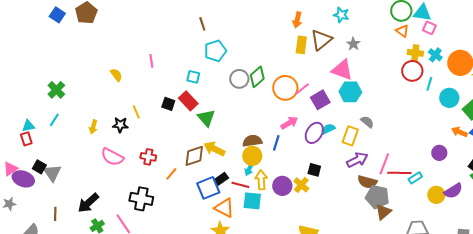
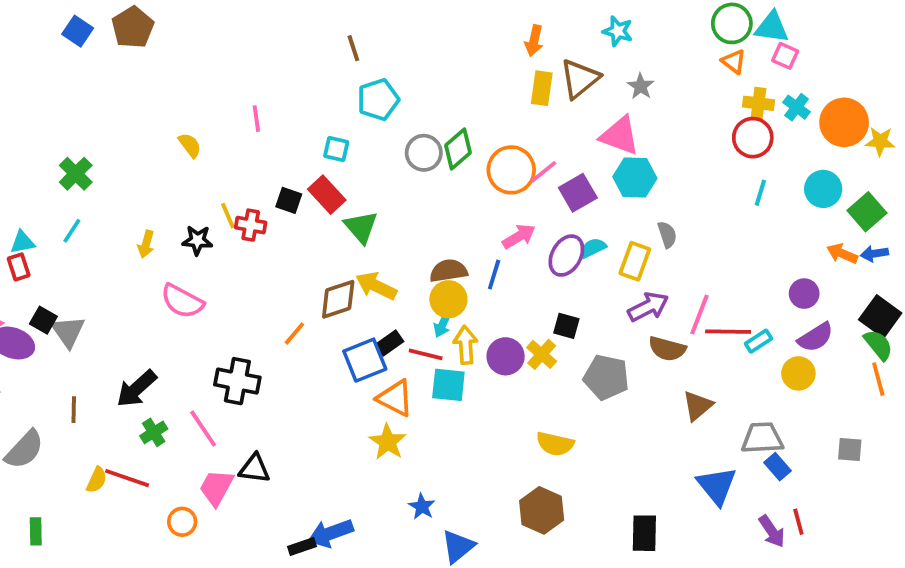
cyan line: (429, 84) -> (760, 193), moved
gray semicircle: (367, 122) -> (667, 235), turned 32
red cross: (148, 157) -> (251, 225), moved
purple semicircle: (453, 191) -> (816, 337), moved
gray pentagon: (377, 197) -> (606, 377), moved

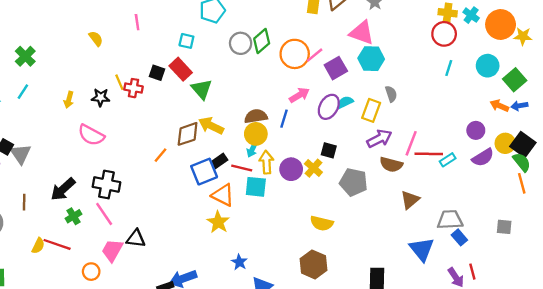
yellow circle: (798, 373) -> (505, 143), moved
black cross: (237, 381) -> (106, 184), moved

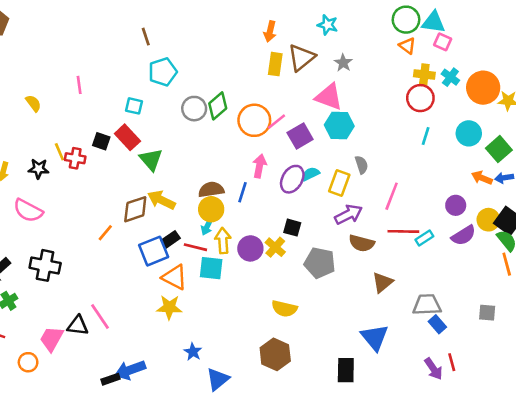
pink arrow: (299, 95) -> (260, 166), turned -48
pink line: (411, 143) -> (392, 196), moved
pink line: (104, 214) -> (100, 316), moved
yellow star: (218, 222) -> (169, 307), turned -30
blue triangle: (422, 249) -> (375, 337), moved

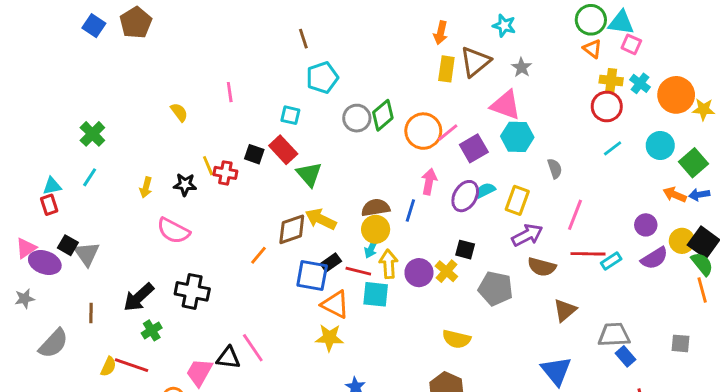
cyan line: (426, 136) -> (613, 148), turned 36
gray semicircle: (362, 165) -> (555, 169), moved
blue square: (154, 251) -> (312, 276), turned 32

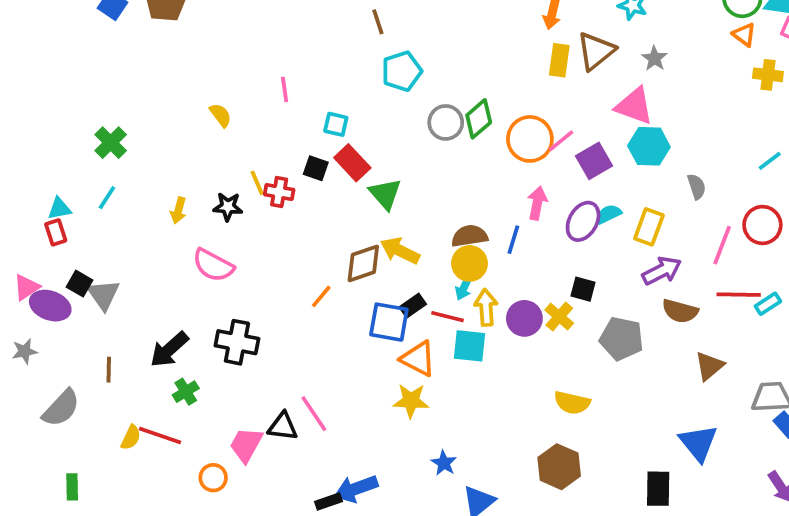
red circle: (607, 106) -> (762, 225), moved
cyan square: (290, 115) -> (336, 124), moved

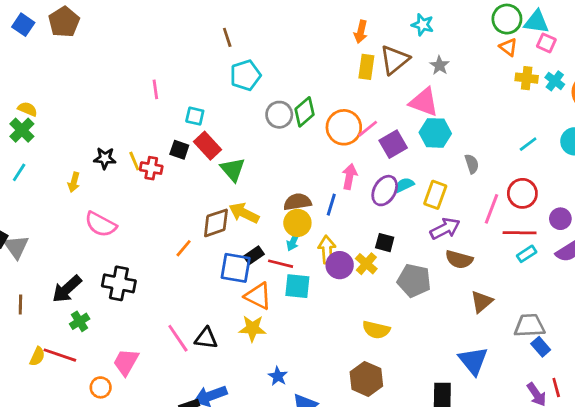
yellow semicircle: (220, 115) -> (28, 109), moved, turned -30
black star: (228, 207) -> (105, 158), moved
red line: (739, 295) -> (520, 233), moved
yellow arrow: (486, 307) -> (327, 250), moved
black triangle: (283, 426) -> (206, 338), moved

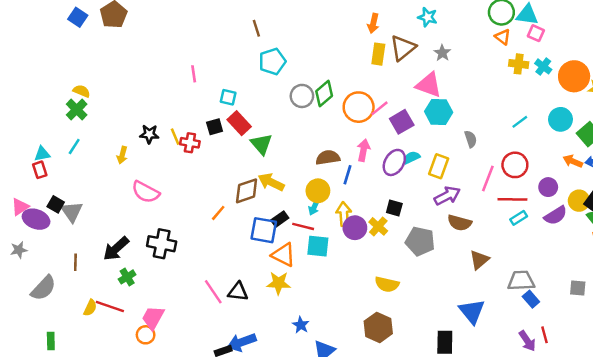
black square: (179, 150) -> (215, 127), turned -35
brown semicircle: (297, 202) -> (328, 158), moved
pink trapezoid: (126, 362) -> (153, 318), moved

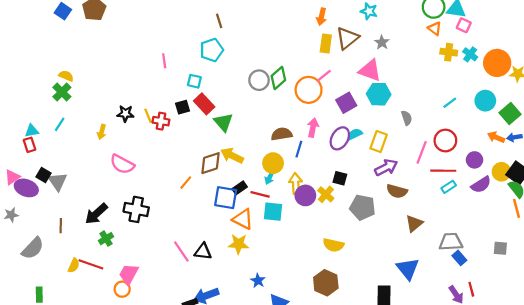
cyan pentagon: (272, 61) -> (212, 50), moved
pink line: (380, 108) -> (324, 76), moved

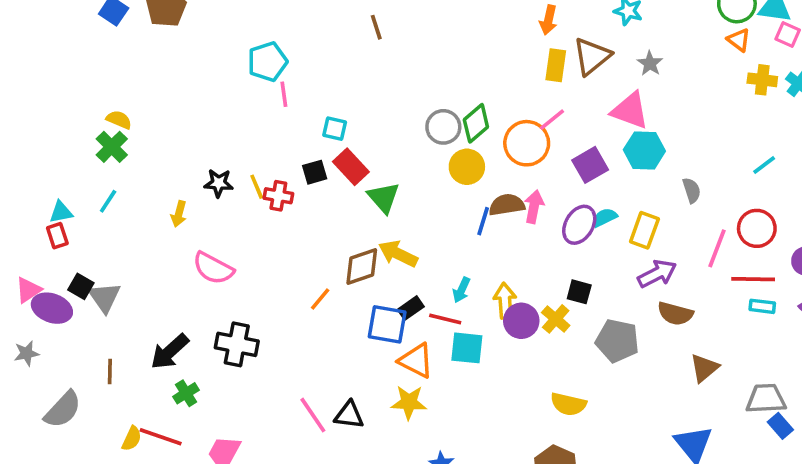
cyan pentagon: (212, 50) -> (268, 62), moved
brown semicircle: (282, 134) -> (507, 205), moved
blue line: (299, 149) -> (483, 221), moved
yellow circle: (273, 163) -> (467, 167), moved
cyan rectangle: (449, 187) -> (762, 306), turned 40

